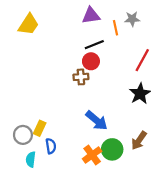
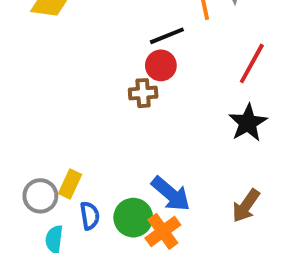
blue arrow: (97, 120) -> (171, 194), moved
green circle: (112, 149) -> (133, 218), moved

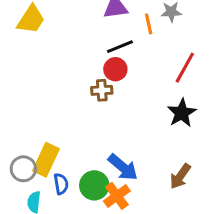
yellow rectangle: (70, 184) -> (46, 160), size x1.5

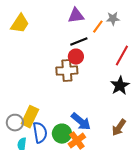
orange line: (149, 24) -> (98, 27), turned 48
brown cross: (102, 90) -> (67, 71), size x1.5
blue semicircle: (61, 184) -> (40, 133), size x1.5

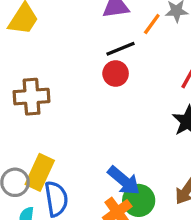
brown cross: (67, 71) -> (32, 97), moved
green circle: (62, 134) -> (139, 200), moved

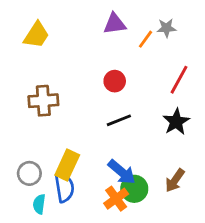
black line: (121, 49) -> (119, 120), moved
yellow rectangle: (40, 172) -> (67, 165), moved

